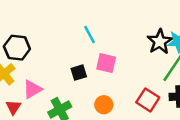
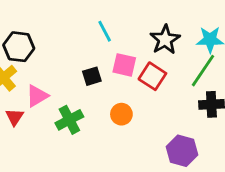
black star: (160, 42) -> (165, 40), moved
red square: (148, 100) -> (152, 76), moved

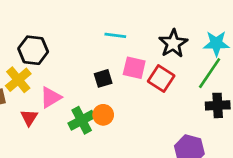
cyan line: (105, 31) -> (115, 35), turned -55
orange circle: (121, 114) -> (103, 115), moved

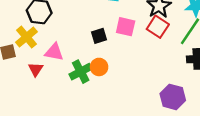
red square: (161, 78) -> (158, 27), moved
pink triangle: (51, 97) -> (54, 52), turned 42

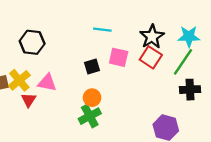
yellow cross: (26, 37) -> (19, 80), moved
green cross: (81, 72) -> (90, 116), moved

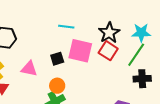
pink square: (119, 57) -> (80, 51), size x1.4
pink triangle: (47, 83) -> (29, 69), moved

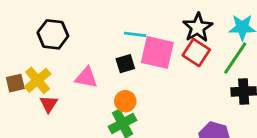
cyan line: (66, 27) -> (135, 34), moved

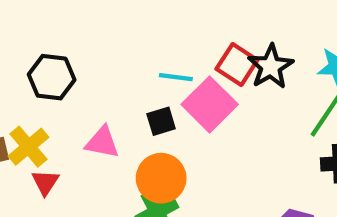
pink square: (157, 52) -> (210, 104), turned 32
red square: (196, 52) -> (237, 64), moved
orange circle: (125, 101) -> (161, 178), size x1.5

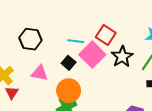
black star: (271, 67) -> (122, 57), moved
black hexagon: (52, 77) -> (30, 39), moved
black square: (161, 121) -> (69, 63), turned -32

